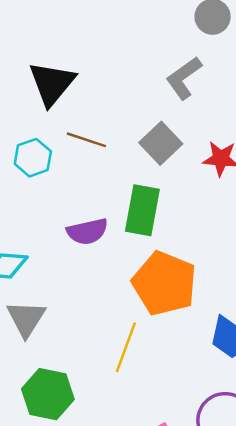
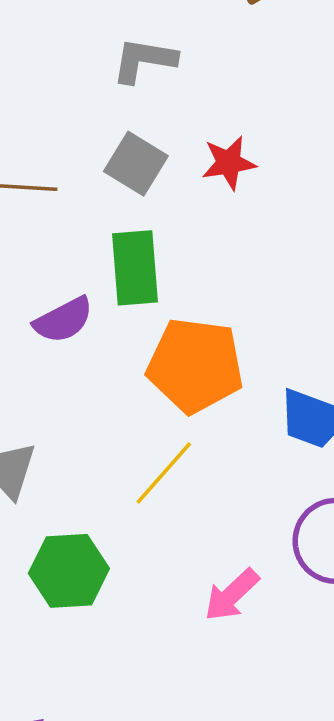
gray L-shape: (184, 78) -> (144, 60), turned 60
yellow line: (126, 347) -> (164, 473), turned 36

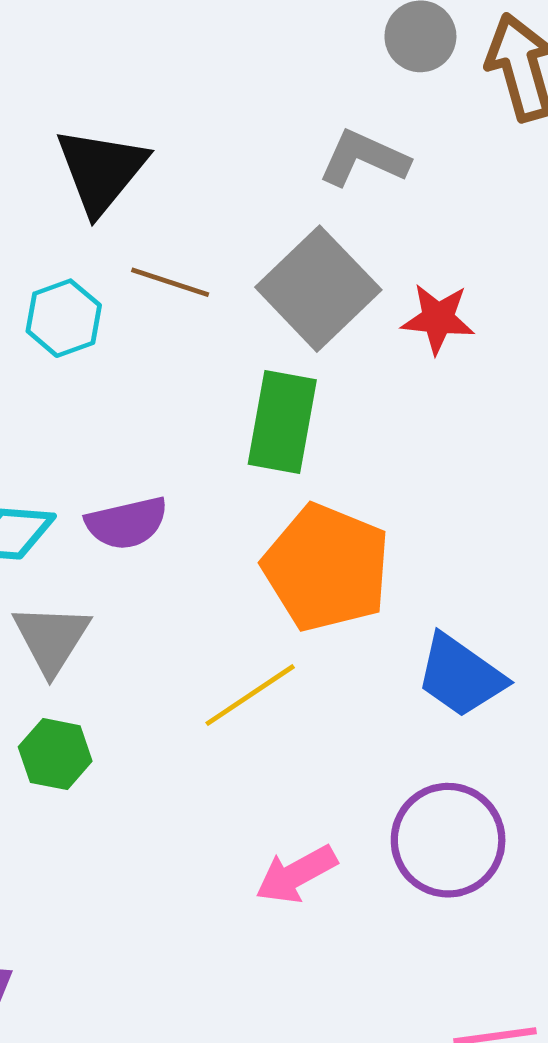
gray square: (136, 164) -> (318, 289), size x1.4
purple semicircle: (63, 320) -> (127, 523), moved
green hexagon: (69, 571) -> (55, 754), moved, size x0.7

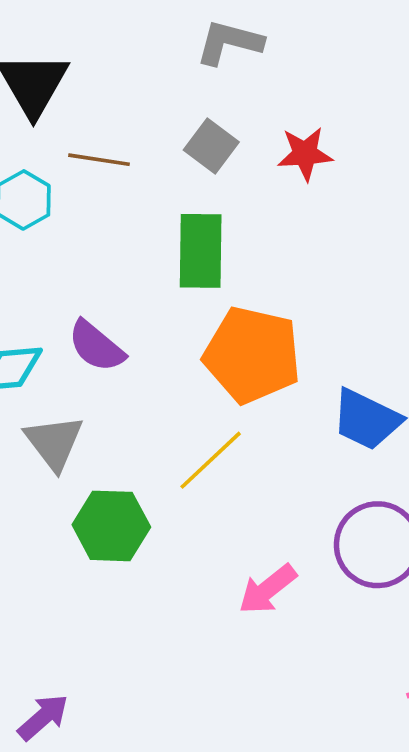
gray square: (318, 289) -> (211, 146), size x0.6
purple semicircle: (127, 523) -> (96, 346), turned 62
green hexagon: (55, 754) -> (111, 526), moved, size x1.4

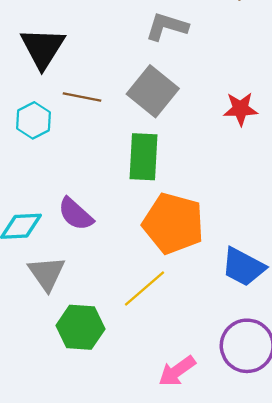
gray square: (211, 146) -> (153, 91), size x1.5
red star: (305, 154) -> (240, 109), moved

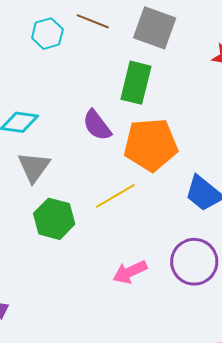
gray square: (153, 91) -> (155, 28), turned -30
purple semicircle: (76, 214) -> (97, 125), moved
orange pentagon: (173, 223) -> (151, 145), turned -30

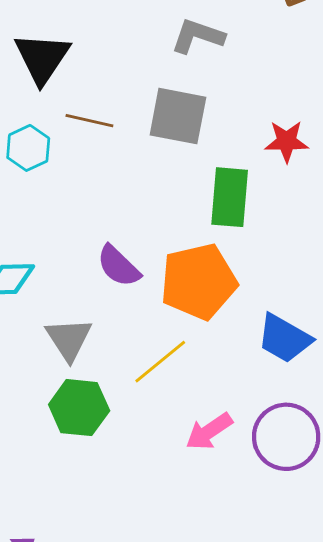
green rectangle: (136, 83) -> (230, 197), moved
gray triangle: (34, 167) -> (69, 339), moved
pink arrow: (130, 272) -> (209, 431), moved

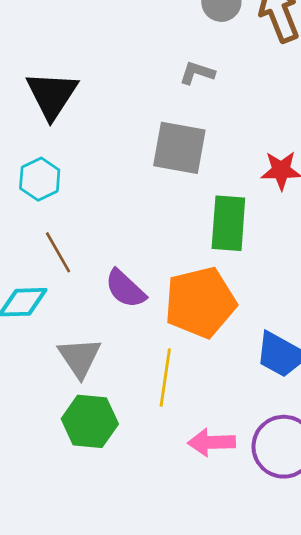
gray L-shape: (198, 36) -> (197, 73), size x0.7
brown line: (89, 121) -> (58, 252), moved, turned 48
yellow line: (160, 362) -> (165, 378), turned -42
pink arrow: (209, 431) -> (212, 442), turned 33

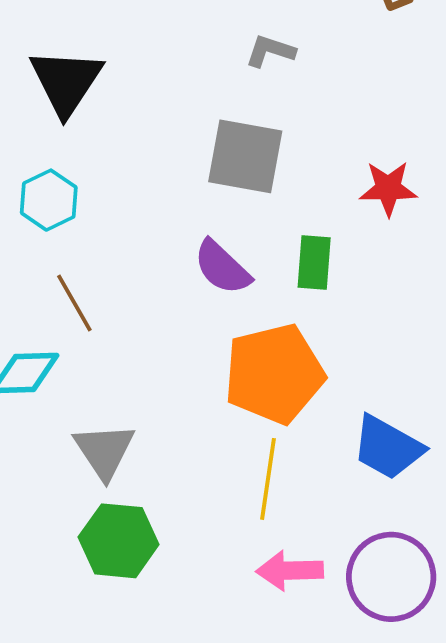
green rectangle: (228, 223) -> (314, 263), size x0.7
purple semicircle: (125, 289) -> (222, 267), moved
yellow line: (165, 378) -> (268, 479), moved

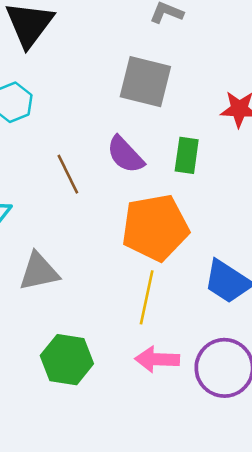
brown line: (74, 303) -> (68, 174), moved
gray triangle: (104, 451) -> (39, 272), turned 48
green hexagon: (119, 541) -> (67, 360), moved

